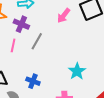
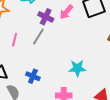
purple cross: (21, 24) -> (46, 17), moved
cyan star: (77, 71) -> (77, 68), turned 30

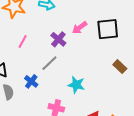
purple cross: (46, 17) -> (58, 39), moved
gray line: (38, 37) -> (49, 63), moved

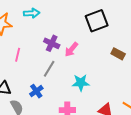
pink arrow: (80, 28) -> (71, 49), moved
blue cross: (31, 81) -> (36, 91), turned 32

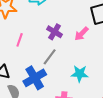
pink arrow: (71, 49) -> (82, 34), moved
blue cross: (36, 91) -> (35, 78), size x1.6

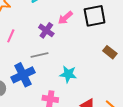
pink arrow: (82, 34) -> (65, 18), moved
gray line: (50, 57) -> (40, 55), turned 36

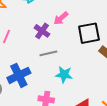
black square: (95, 16) -> (89, 33), moved
gray line: (40, 55) -> (48, 53), moved

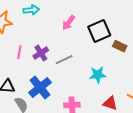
purple cross: (42, 31) -> (41, 53), moved, turned 35
cyan star: (64, 75) -> (98, 75), moved

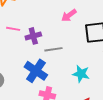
pink line: (19, 52) -> (13, 29), turned 72
blue cross: (40, 88) -> (36, 71), moved, turned -35

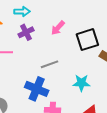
purple cross: (33, 36) -> (26, 32), moved

